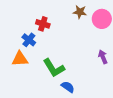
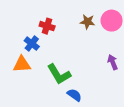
brown star: (80, 12) -> (87, 22), moved

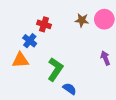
green L-shape: (59, 74) -> (55, 69), turned -115

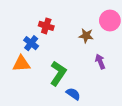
brown star: (82, 20) -> (86, 36), moved
purple arrow: (105, 58) -> (100, 62), moved

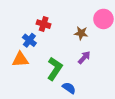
purple arrow: (100, 62) -> (84, 58), moved, turned 64

